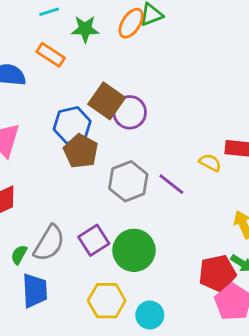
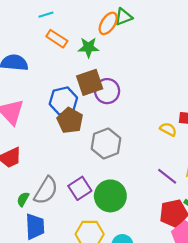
green star: (85, 29) -> (89, 47), moved
orange rectangle: (51, 55) -> (57, 39), moved
brown square: (107, 101) -> (90, 82), turned 36
purple line: (171, 184) -> (167, 176), moved

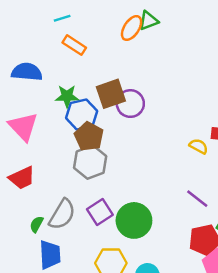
green star: (89, 47) -> (67, 96), moved
gray hexagon: (106, 144) -> (90, 162), moved

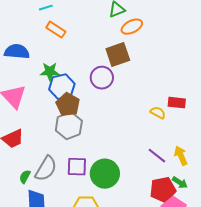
orange ellipse: (132, 28) -> (132, 27), moved, turned 30
brown square: (111, 94) -> (118, 55), moved
purple square: (100, 212) -> (77, 167), turned 35

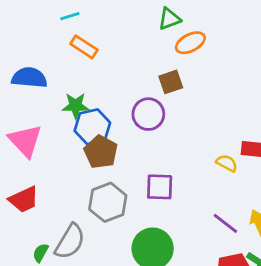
brown square: (118, 55) -> (171, 82), size x0.7
gray hexagon: (69, 126) -> (108, 202), moved
purple square: (77, 167) -> (160, 187), moved

